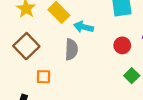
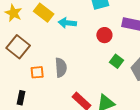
gray semicircle: (71, 49) -> (61, 68), moved

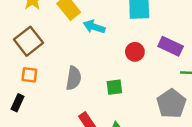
green square: (117, 61) -> (114, 87), moved, turned 32
orange square: (37, 72) -> (29, 75), moved

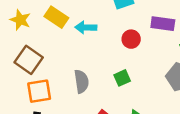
orange square: (29, 75) -> (39, 91), size x1.5

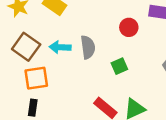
cyan arrow: (86, 27) -> (60, 47), moved
gray semicircle: (81, 81) -> (88, 47), moved

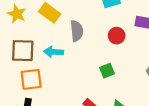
brown square: (26, 47) -> (23, 51), turned -35
gray semicircle: (88, 47) -> (77, 31), moved

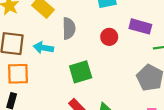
green square: (107, 71) -> (81, 72), moved, size x1.5

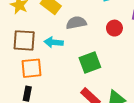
gray semicircle: (69, 28) -> (76, 23), turned -96

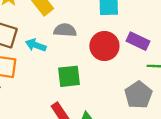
red circle: (114, 28) -> (104, 46), size x1.6

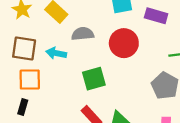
purple rectangle: (138, 41) -> (156, 16), moved

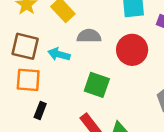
green square: (94, 79) -> (97, 85), turned 30
black rectangle: (23, 107) -> (40, 111), moved

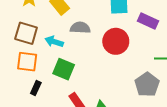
green square: (97, 85) -> (64, 69), moved

